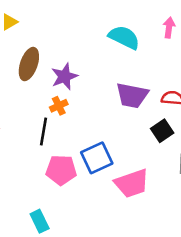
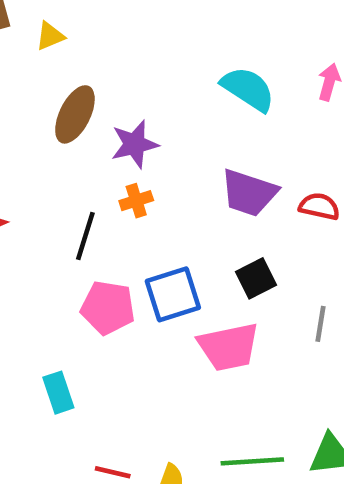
orange cross: (59, 106) -> (136, 201), moved
black square: (162, 131) -> (256, 278), moved

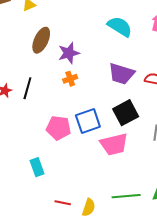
black line: (85, 236) -> (27, 88), moved
black square: (256, 278) -> (126, 113), size x1.4

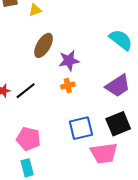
purple trapezoid: (121, 74) -> (118, 86), turned -56
black line: (27, 88) -> (26, 91), turned 30
pink pentagon: (58, 128) -> (28, 139), moved

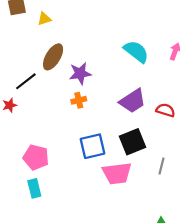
black line: (26, 91) -> (26, 81), moved

